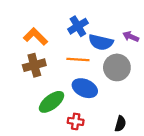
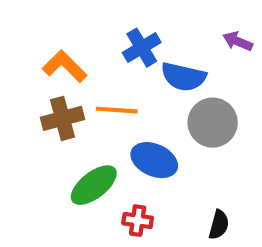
purple arrow: (131, 36) -> (238, 41), moved
orange line: (78, 59) -> (117, 110), moved

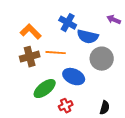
blue cross: (142, 48) -> (68, 23), turned -30
red cross: (138, 221) -> (66, 106), turned -32

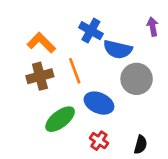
purple arrow: (114, 20) -> (153, 27), turned 56
orange line: (56, 53) -> (75, 71), turned 66
red cross: (66, 106) -> (99, 141), moved, turned -32

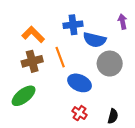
blue cross: (91, 31) -> (73, 25), turned -36
green ellipse: (60, 119) -> (24, 96), moved

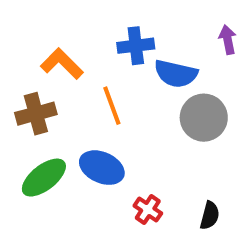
brown cross: (32, 61) -> (36, 114), moved
blue ellipse: (80, 83) -> (102, 168), moved

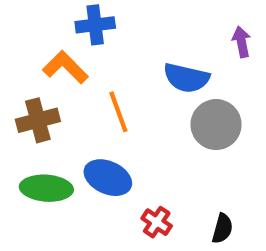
blue cross: (136, 46) -> (95, 25), moved
green ellipse: (44, 178) -> (46, 188), turned 42

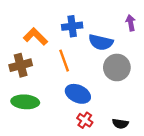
blue cross: (95, 25) -> (72, 26), moved
blue ellipse: (108, 178) -> (78, 94), moved
black semicircle: (222, 228) -> (120, 124), turned 84

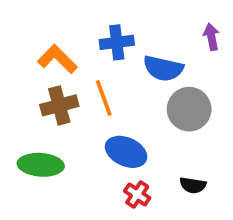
brown cross: (21, 65) -> (59, 105), moved
black semicircle: (120, 124) -> (193, 185), moved

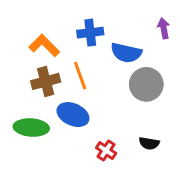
blue ellipse: (126, 152) -> (73, 115), moved

